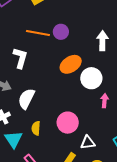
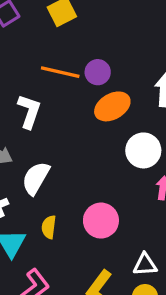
orange ellipse: (71, 64) -> (112, 106), moved
white triangle: (88, 143) -> (145, 265), moved

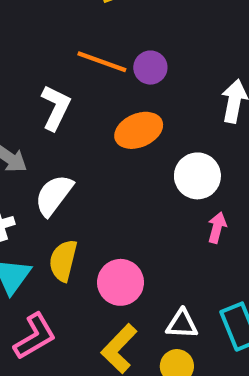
orange ellipse: (112, 106) -> (139, 130), moved
pink circle: (101, 221) -> (121, 282), moved
yellow semicircle: (49, 227) -> (63, 261), size x1.4

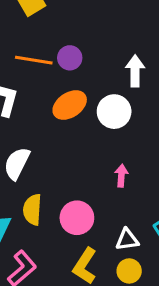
white circle: (197, 176) -> (114, 112), moved
pink arrow: (217, 227) -> (121, 176), moved

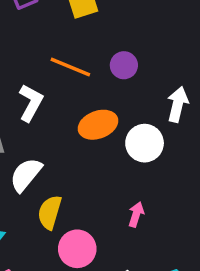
purple circle: (70, 58) -> (124, 65), moved
yellow semicircle: (32, 210) -> (50, 212), moved

